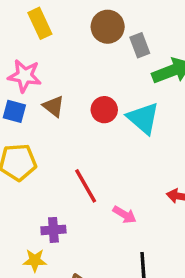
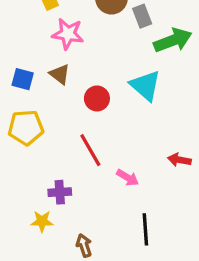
pink star: (25, 76) -> (68, 34), moved
red circle: (104, 110) -> (97, 98), moved

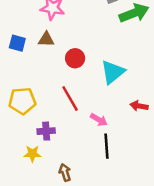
brown triangle: (60, 74) -> (46, 39), turned -36
cyan triangle: (145, 86) -> (113, 72), moved, turned 40
yellow pentagon: (26, 128) -> (22, 101), moved
black line: (145, 229) -> (106, 146), moved

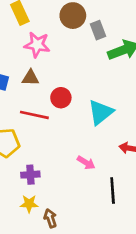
red line: (70, 98) -> (34, 115), moved, turned -48
black line: (106, 146) -> (113, 190), moved
yellow star: (32, 154) -> (29, 204), moved

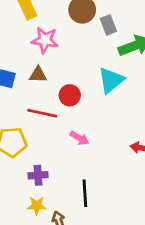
cyan triangle: (101, 112) -> (111, 80), moved
pink arrow: (86, 163) -> (79, 138), moved
black line: (113, 190) -> (85, 193), moved

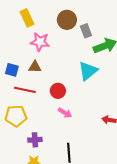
red circle: (70, 95) -> (58, 91), moved
red line: (42, 113) -> (25, 90), moved

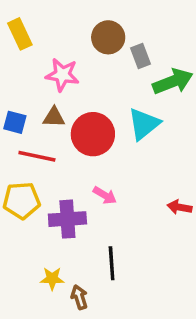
yellow rectangle: (27, 18) -> (20, 34), moved
red circle: (58, 91) -> (93, 134), moved, size x1.6
purple cross: (35, 140) -> (67, 219), moved, size x1.5

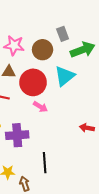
brown circle: (108, 37) -> (43, 50), moved
pink arrow: (105, 195) -> (40, 107), moved

